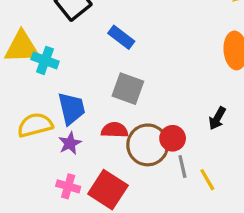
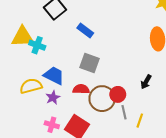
blue trapezoid: (71, 108) -> (54, 76), turned -50
yellow line: (207, 180) -> (140, 121), turned 48

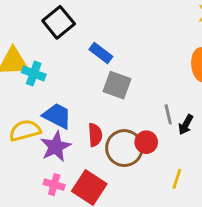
gray square: (90, 63) -> (117, 85), moved
red semicircle: (81, 89) -> (95, 135), turned 84
purple star: (53, 98) -> (56, 147), size x1.5
gray line: (124, 112) -> (168, 114), moved

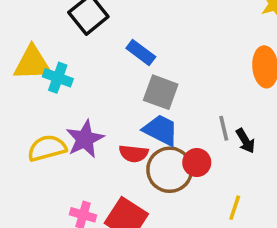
blue trapezoid: (57, 116) -> (161, 130), moved
black arrow: (186, 125) -> (245, 141), turned -60
red semicircle: (95, 135) -> (134, 154), turned 100
purple star: (56, 147) -> (85, 139), moved

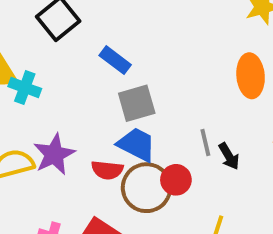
gray square: (161, 92) -> (137, 103), turned -36

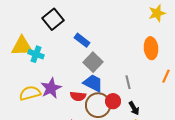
gray square: (137, 103) -> (93, 62), turned -30
black arrow: (229, 156) -> (134, 108), moved

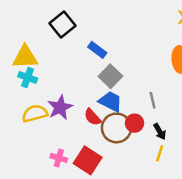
cyan cross: (36, 54) -> (28, 77), moved
red semicircle: (78, 96) -> (92, 117), turned 42

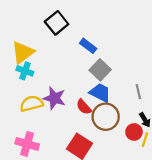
yellow triangle: (25, 57) -> (23, 52), turned -35
purple star: (60, 107) -> (54, 98), turned -30
red circle: (135, 123) -> (134, 132), moved
pink cross: (59, 158) -> (27, 144), moved, size x1.5

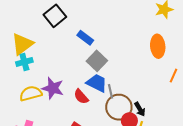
cyan cross: (25, 71) -> (24, 62), turned -35
gray line: (138, 92) -> (110, 91), moved
brown circle: (106, 117) -> (119, 107), moved

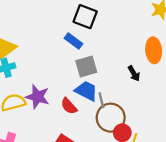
black square: (55, 16) -> (85, 17), moved, turned -30
gray square: (97, 61) -> (86, 67), turned 30
black arrow: (140, 109) -> (134, 74), moved

